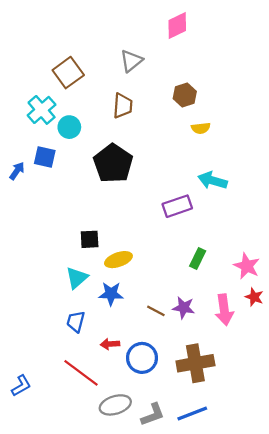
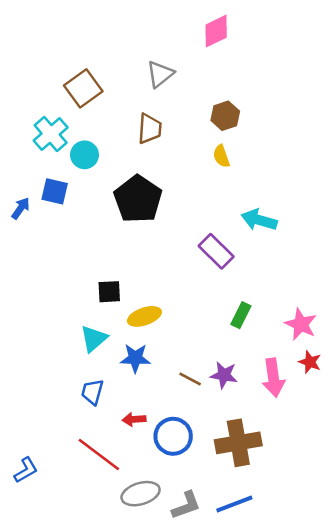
yellow semicircle: (201, 128) -> (221, 156), moved, turned 78
purple rectangle: (177, 206) -> (216, 251), turned 64

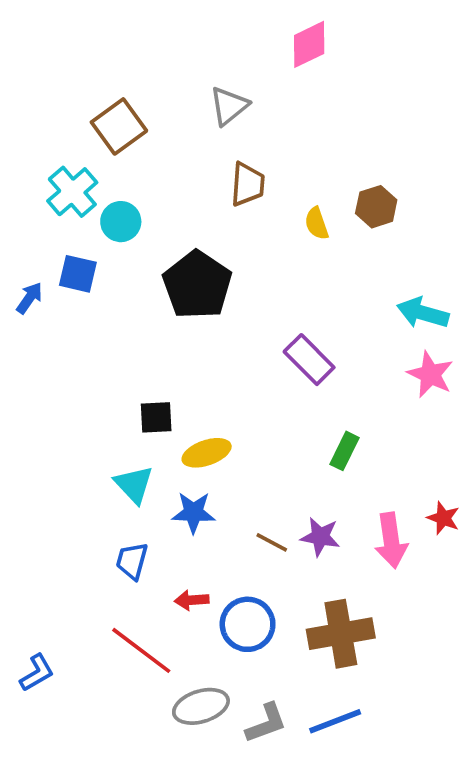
brown hexagon: (225, 116) -> (376, 207), moved
brown trapezoid: (150, 129) -> (248, 184), moved
cyan arrow: (259, 220) -> (423, 313), moved
pink star: (301, 324) -> (430, 374), moved
cyan triangle: (94, 339) -> (134, 484), turned -32

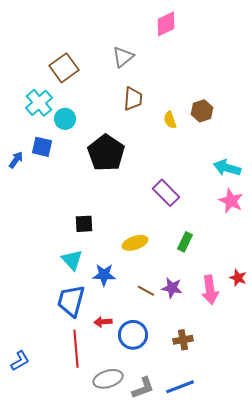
yellow ellipse: (207, 453) -> (135, 243), moved
blue trapezoid: (132, 561) -> (71, 301), size x1.6
brown cross: (341, 634) -> (183, 340), size x0.6
red line: (141, 650) -> (76, 349), turned 48

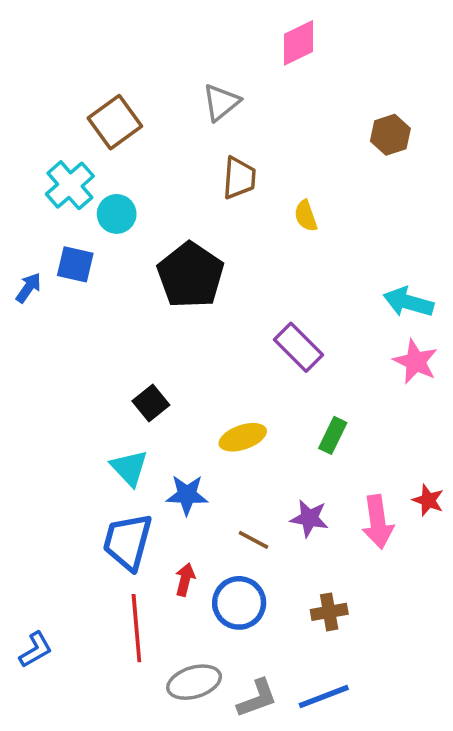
brown hexagon: (202, 111) -> (390, 135), moved
black square: (84, 224) -> (151, 403), turned -36
brown line: (146, 291) -> (254, 540), moved
red arrow: (103, 322) -> (185, 579), turned 108

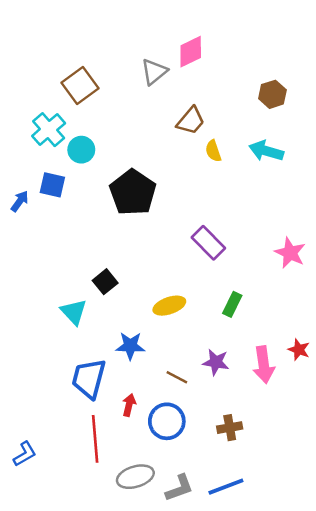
pink diamond: (299, 43) -> (191, 52), moved
brown trapezoid: (239, 178) -> (191, 121), moved, turned 36
cyan arrow: (408, 302) -> (266, 151), moved
cyan triangle: (129, 468) -> (74, 312), moved

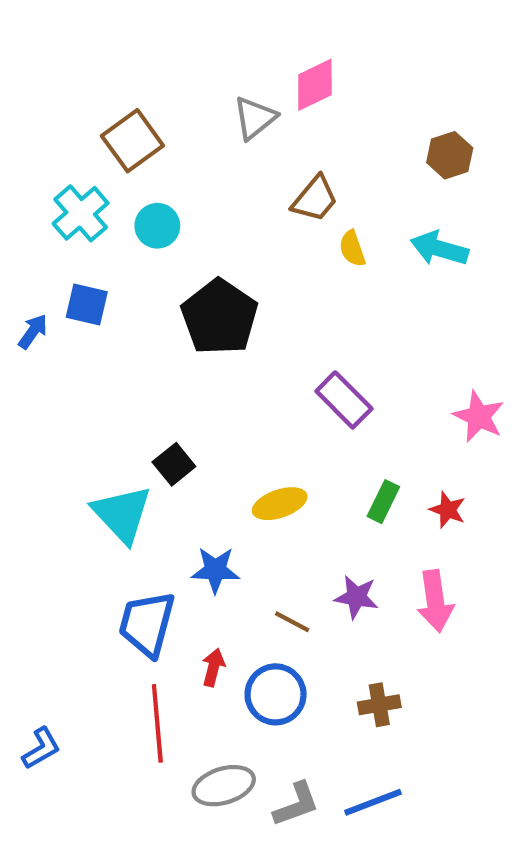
cyan circle: (81, 150) -> (157, 226), moved
cyan triangle: (74, 312) -> (122, 514), size x1.4
red star: (299, 350) -> (448, 510), moved

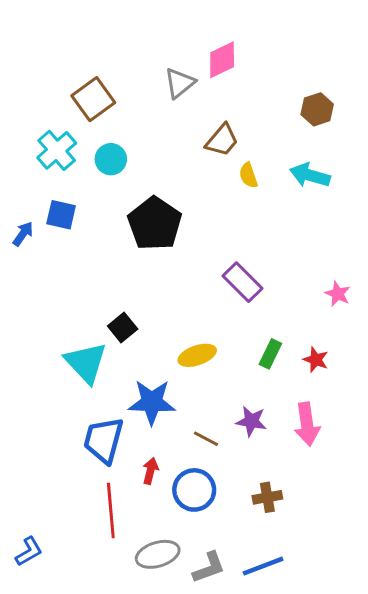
pink star: (479, 417) -> (338, 294), size x0.7
blue star: (215, 570) -> (152, 402), size x1.4
blue L-shape: (41, 748) -> (29, 551), moved

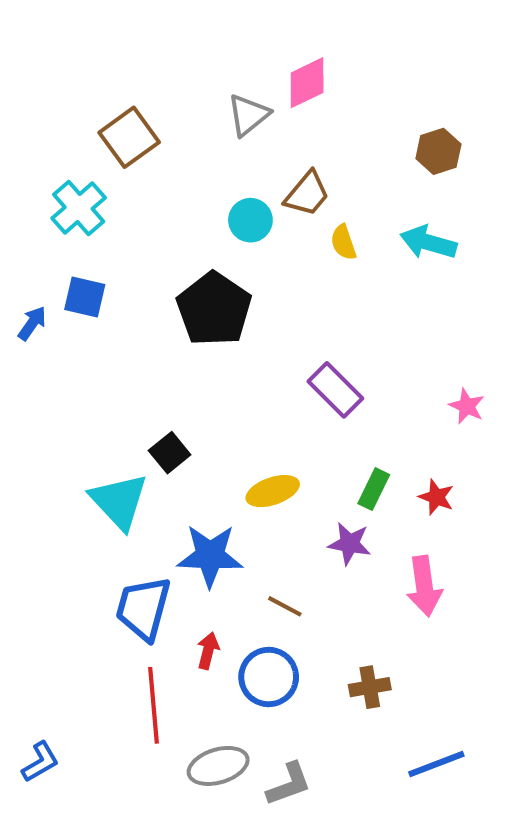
cyan circle: (111, 159) -> (250, 220), moved
purple star: (251, 421) -> (350, 544), moved
blue line: (263, 566) -> (436, 764), moved

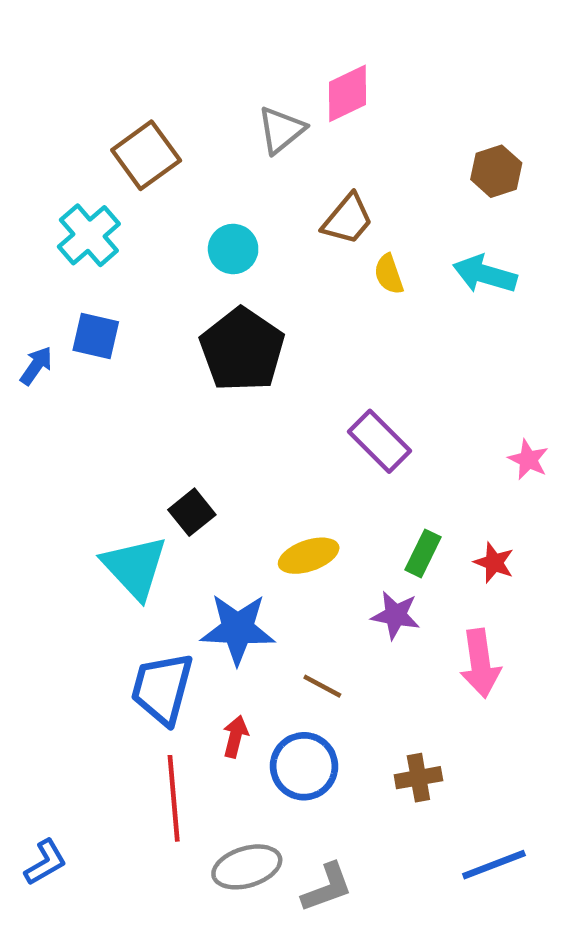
cyan circle: (250, 220) -> (233, 249), moved

